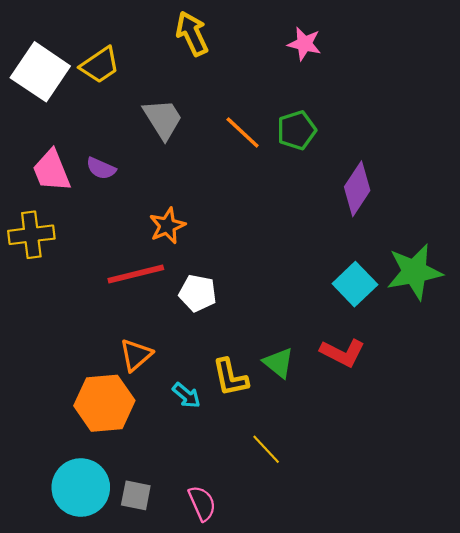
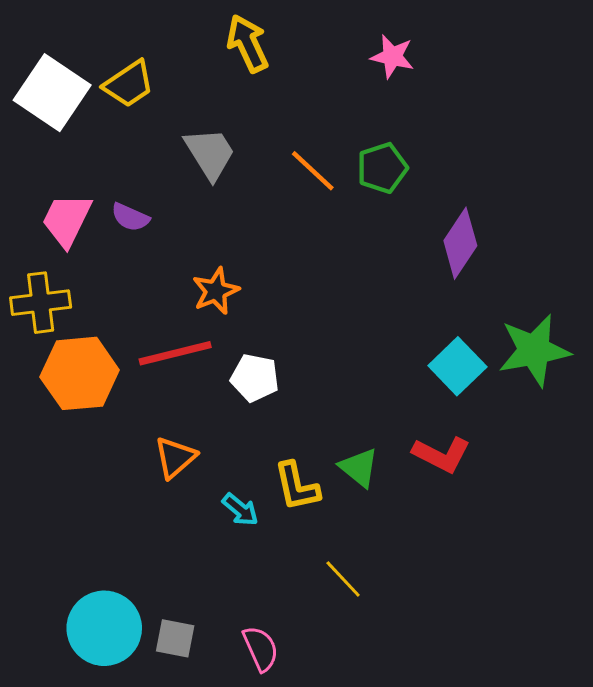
pink trapezoid: (52, 171) -> (67, 220), turned 48
orange hexagon: (104, 403) -> (80, 373), moved

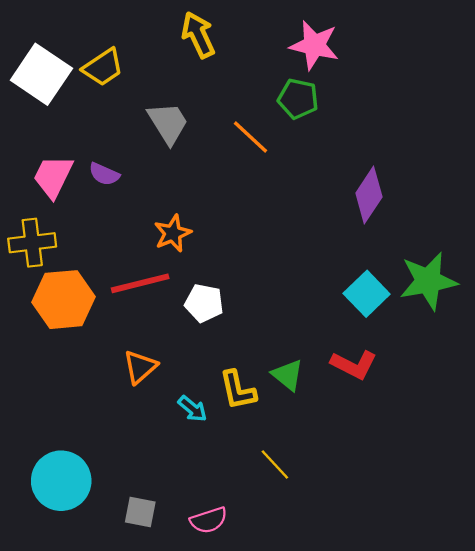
pink star: (392, 56) -> (314, 45), size x1.4
green pentagon: (382, 168) -> (298, 99), moved, turned 30
cyan circle: (104, 628) -> (61, 481), moved
pink semicircle: (261, 649) -> (209, 520), turned 96

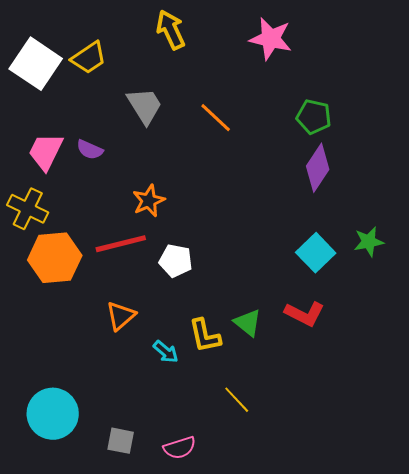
green pentagon: (298, 99) -> (314, 117), moved
yellow cross: (32, 243) -> (28, 209), turned 33
green star: (428, 281) -> (369, 242), size x0.6

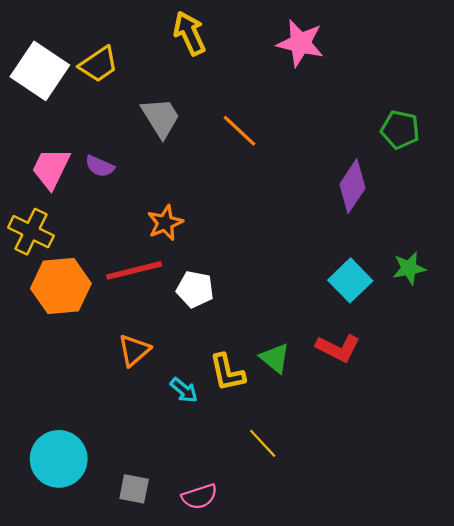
green pentagon: (314, 117) -> (400, 130), moved

